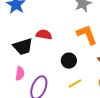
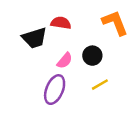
pink semicircle: (20, 74) -> (65, 61), moved, turned 32

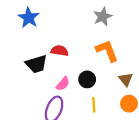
yellow line: (100, 85) -> (94, 105), turned -64

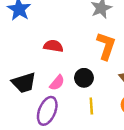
orange L-shape: (107, 51) -> (106, 46), turned 40
black trapezoid: (36, 64) -> (24, 83), moved

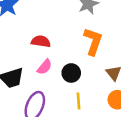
pink semicircle: (57, 83) -> (45, 67), moved

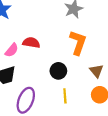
pink semicircle: (45, 67) -> (12, 50), moved

